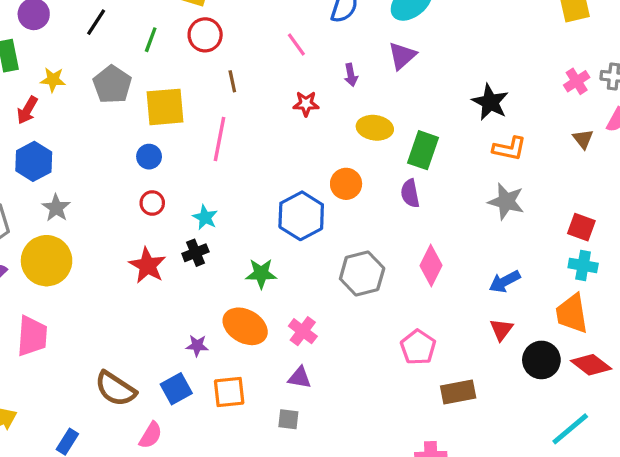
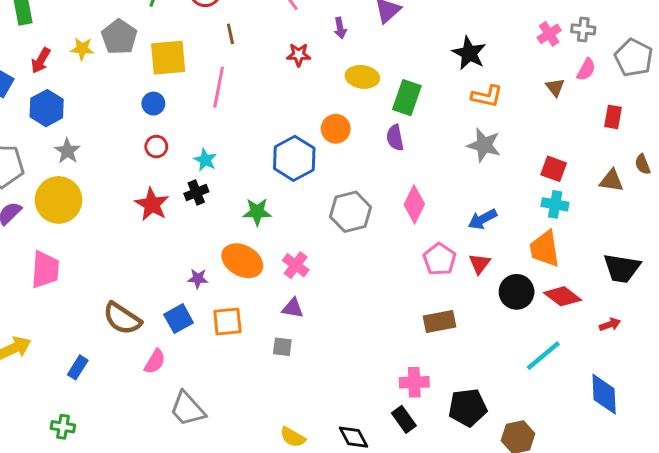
yellow star: (53, 80) -> (82, 49), moved
pink pentagon: (418, 347) -> (439, 259), moved

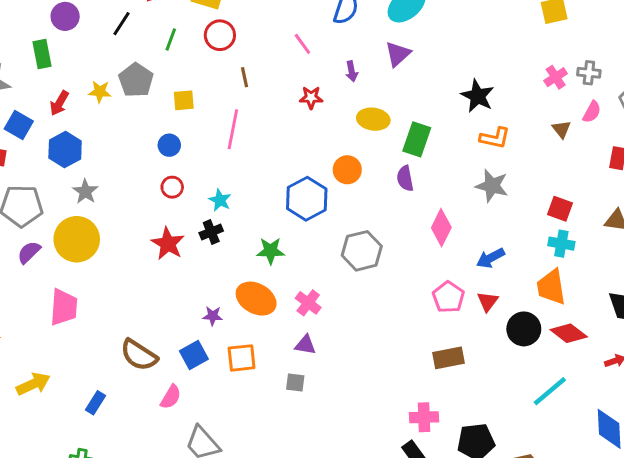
yellow square: (168, 58) -> (184, 100), size x0.6
pink diamond: (414, 204) -> (441, 228), moved

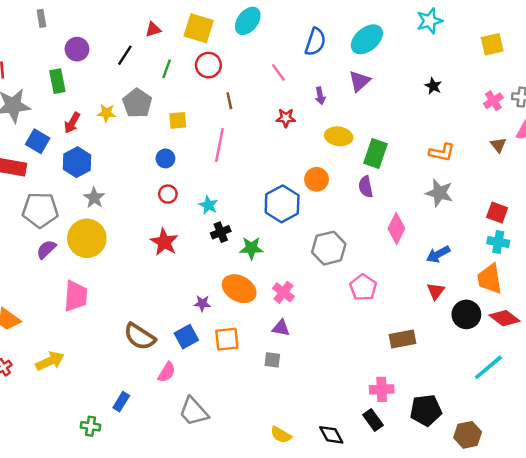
black star: (477, 96) -> (433, 86), moved, size x0.6
black cross: (211, 232) -> (221, 232), moved
pink pentagon: (449, 297) -> (363, 287), moved
blue rectangle: (95, 403) -> (121, 402), moved

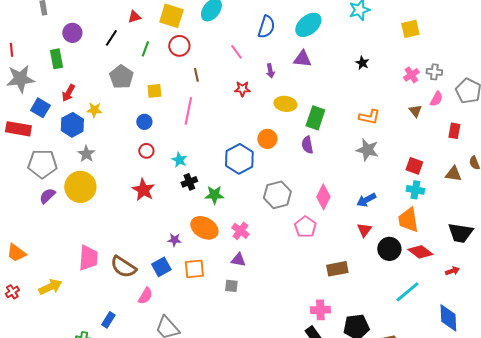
purple triangle: (360, 81) -> (302, 59), turned 48
yellow star: (106, 113) -> (94, 110), moved
pink diamond: (396, 228) -> (323, 197), moved
pink trapezoid: (76, 296) -> (88, 258), moved

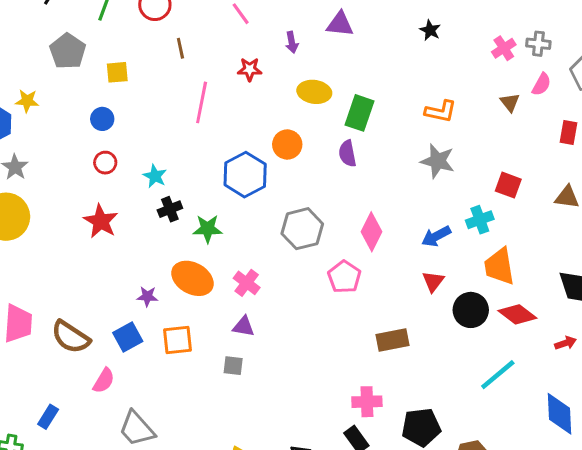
pink line: (188, 111) -> (202, 102), moved
cyan cross: (415, 190) -> (480, 220), moved, turned -30

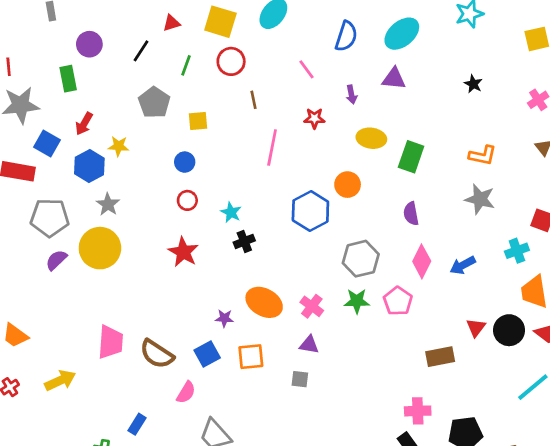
purple semicircle: (347, 154) -> (411, 214), moved
green star: (208, 229) -> (357, 301), moved
blue arrow: (436, 236) -> (463, 265), moved
red triangle: (433, 281) -> (476, 328), moved

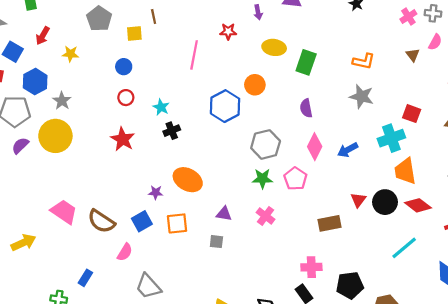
brown line: (254, 100) -> (154, 17), moved
blue hexagon: (89, 166) -> (35, 82), moved
cyan cross: (517, 251) -> (391, 138), size x1.4
pink cross: (312, 306) -> (266, 216), moved
pink trapezoid: (111, 342) -> (64, 212), turned -60

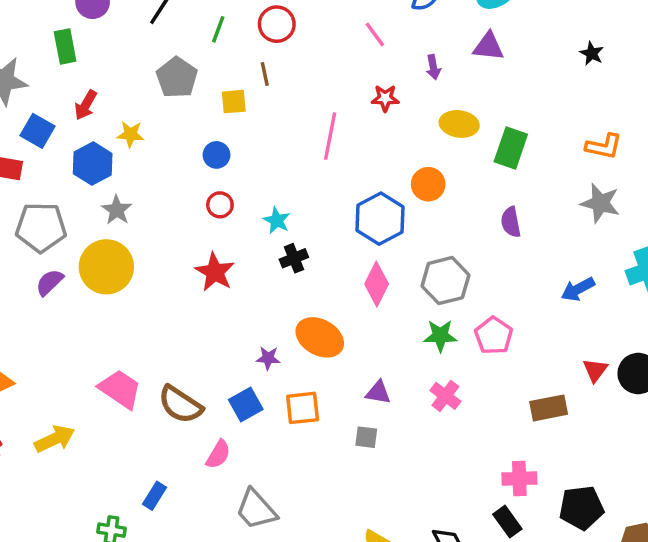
blue hexagon: (35, 82) -> (93, 164), moved
pink diamond: (315, 147) -> (377, 284), moved

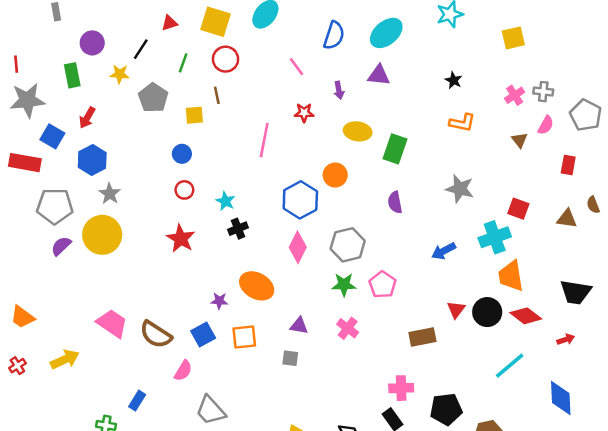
yellow star: (130, 134) -> (120, 74), moved
orange L-shape: (604, 146) -> (462, 123), moved

